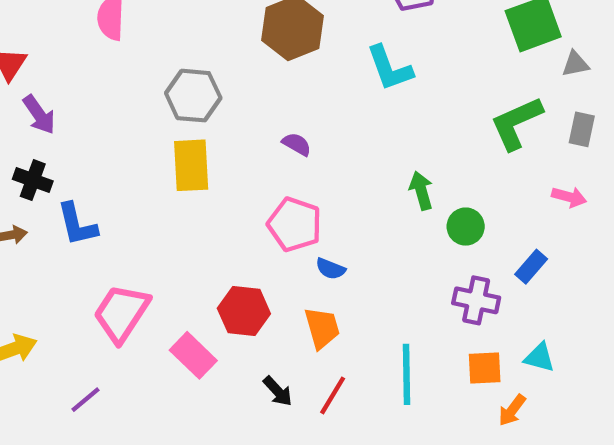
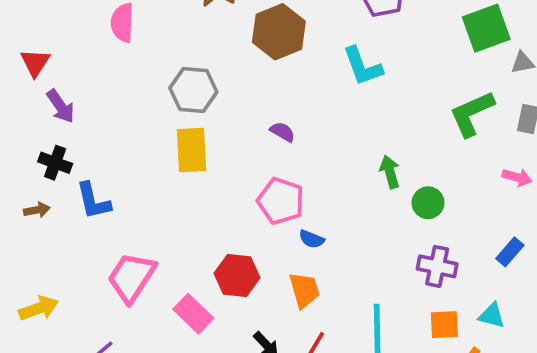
blue rectangle: (531, 267) -> (510, 252), moved

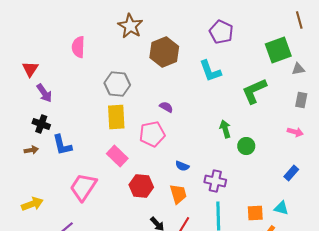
green L-shape: (472, 114) -> (254, 91), moved
pink pentagon: (281, 201) -> (152, 134), moved, turned -30
purple cross: (437, 266) -> (215, 181), moved
pink rectangle: (193, 314) -> (117, 156), moved

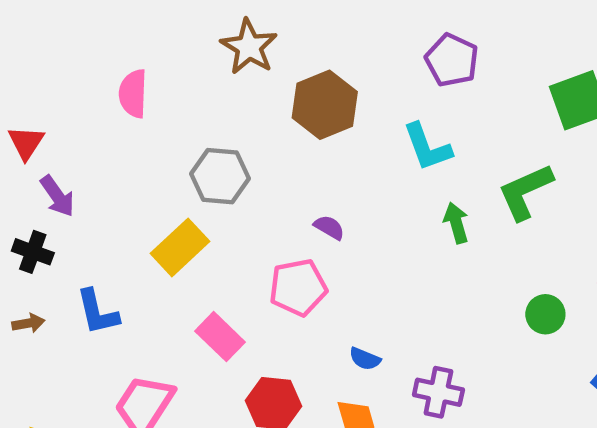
yellow rectangle: (116, 117) -> (180, 247), moved, turned 50
black cross: (41, 124) -> (33, 252), moved
green arrow: (225, 129) -> (456, 223), moved
green circle: (246, 146) -> (545, 314), moved

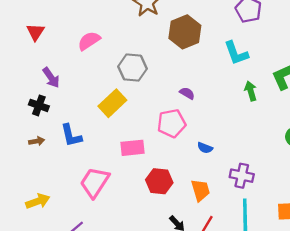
pink semicircle: (133, 94) -> (89, 41), moved, turned 55
red triangle: (26, 143) -> (36, 32), moved
pink rectangle: (220, 337) -> (132, 148), turned -50
blue semicircle: (365, 359) -> (205, 148), moved

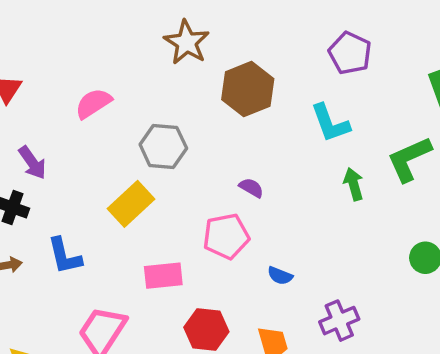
purple cross: (242, 176) -> (339, 321), turned -35

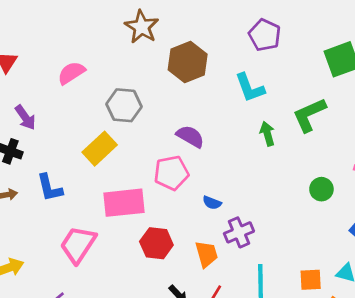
purple semicircle: (251, 188) -> (190, 136), size x1.5
pink rectangle: (163, 276) -> (124, 203), size x1.4
purple cross: (339, 321) -> (239, 232), moved

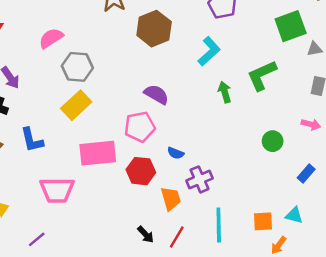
cyan L-shape: (250, 88) -> (209, 51), turned -112
gray hexagon: (124, 105) -> (77, 67), moved
red hexagon: (156, 243) -> (141, 171), moved
pink trapezoid: (78, 245) -> (57, 190), turned -123

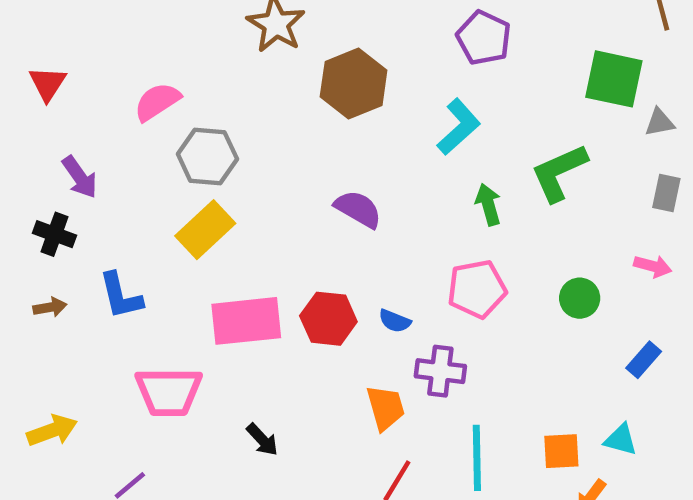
green square: (291, 26) -> (614, 79), turned 32
pink pentagon: (140, 127) -> (477, 289), moved
red hexagon: (141, 171) -> (328, 319), moved
purple cross: (200, 179) -> (440, 371), turned 30
black arrow: (146, 235) -> (262, 440), moved

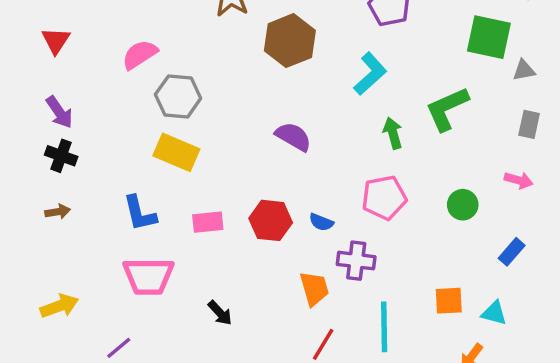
purple arrow: (80, 177) -> (59, 112), moved
yellow rectangle: (205, 230) -> (176, 152), turned 66
blue L-shape: (121, 296) -> (140, 213), moved
pink rectangle: (246, 321) -> (208, 222), size x0.6
orange square: (561, 451) -> (449, 301), moved

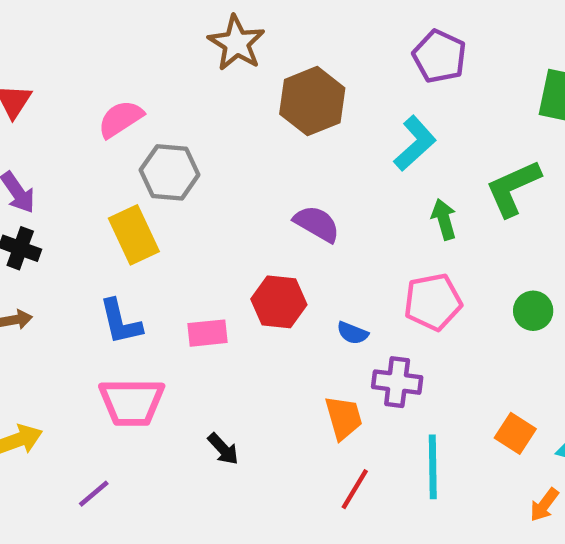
yellow rectangle: (176, 152) -> (134, 235), moved, turned 42
red hexagon: (271, 220) -> (279, 302), moved
orange square: (449, 301) -> (515, 433), turned 36

